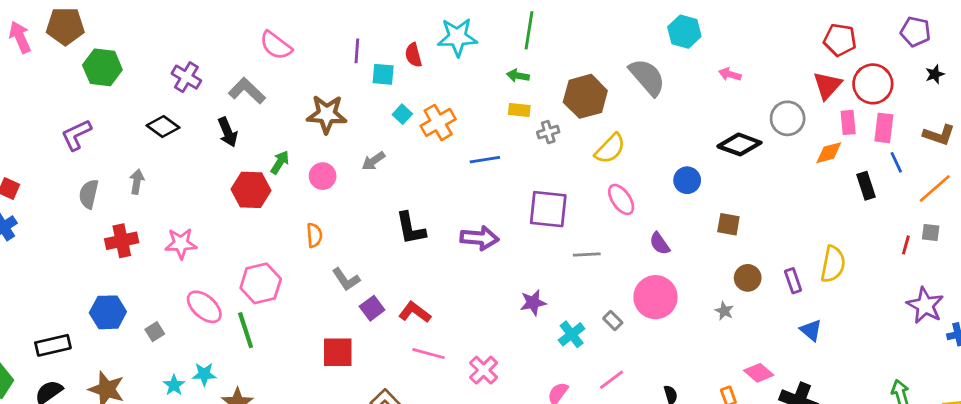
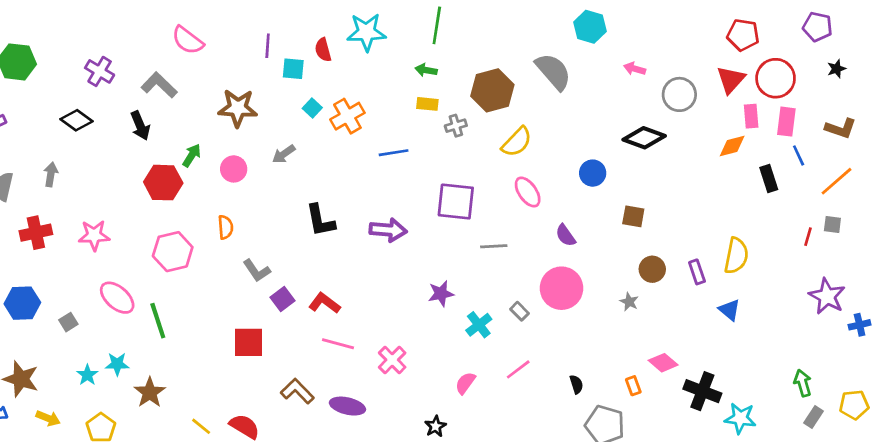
gray circle: (788, 118) -> (679, 94), moved
pink hexagon: (261, 283) -> (173, 252), moved
blue triangle: (811, 330) -> (729, 310), moved

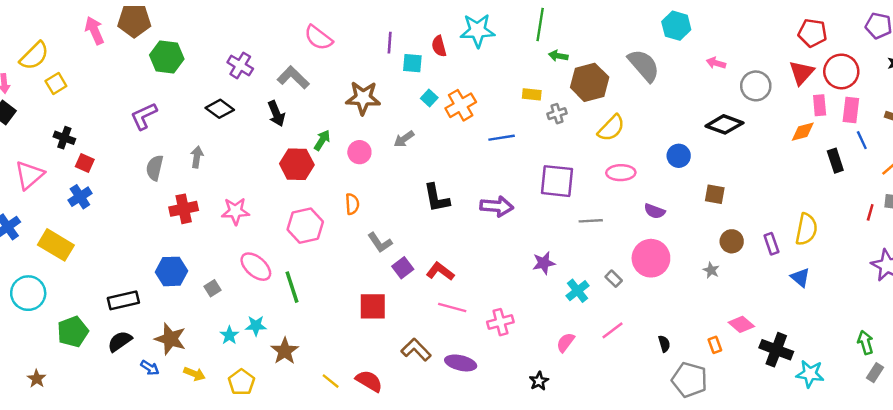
green arrow: (426, 70) -> (558, 56), moved
pink ellipse: (528, 192) -> (621, 173), turned -56
purple semicircle: (566, 235) -> (655, 211), turned -35
pink cross: (392, 360) -> (500, 322), turned 30

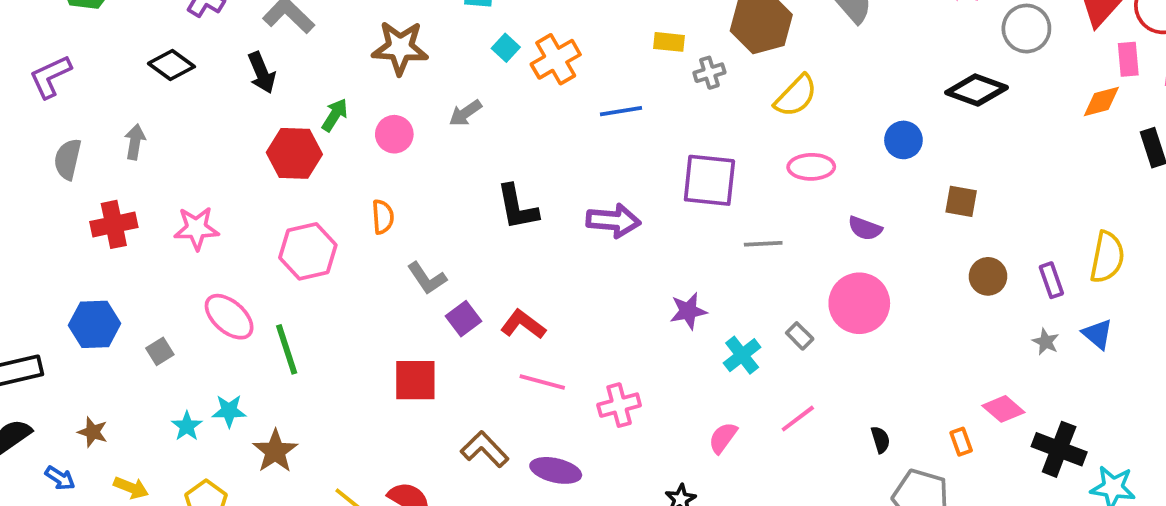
gray star: (711, 270) -> (1046, 342), moved
brown star: (170, 339) -> (93, 432), size x0.6

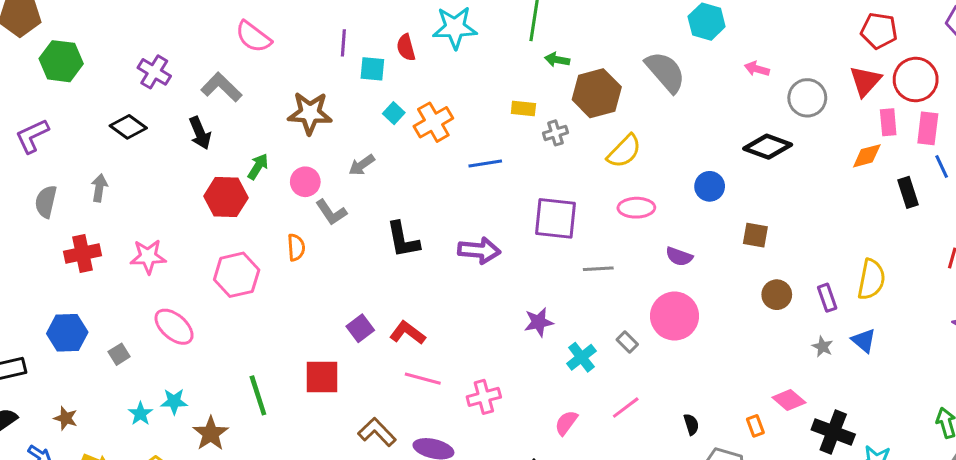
gray L-shape: (427, 278) -> (331, 212), moved
green line: (287, 349) -> (258, 395), moved

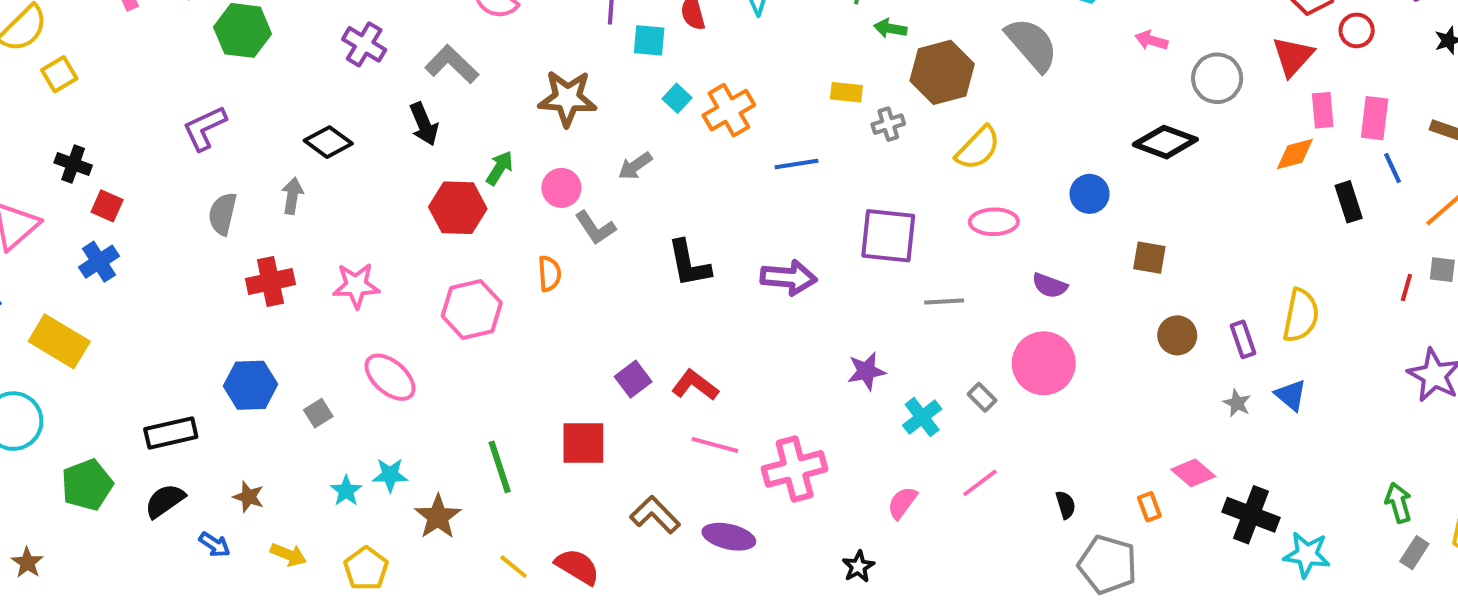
red circle: (916, 80) -> (1357, 30), moved, size x0.6
black diamond: (128, 127) -> (328, 142), moved
pink cross: (484, 397) -> (795, 469), size x1.4

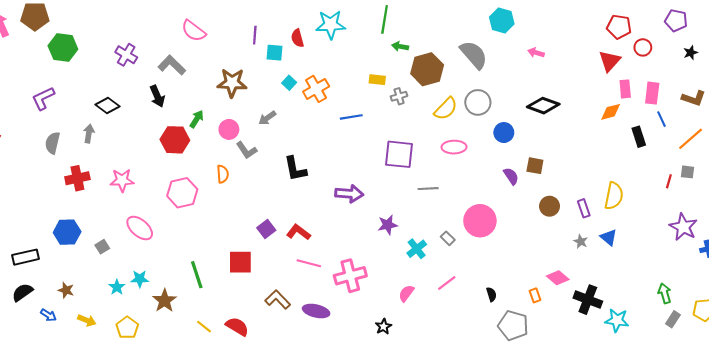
gray circle: (1217, 78) -> (478, 102), moved
purple arrow: (789, 278) -> (349, 194), moved
purple semicircle: (1050, 286) -> (511, 176), moved, turned -144

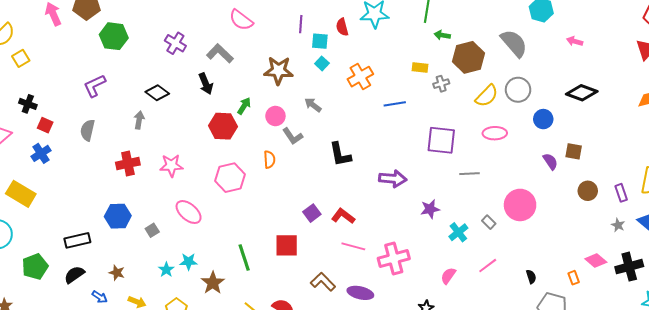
cyan square: (289, 83) -> (322, 63), moved
gray arrow: (267, 118) -> (313, 105), turned 72
gray semicircle: (53, 143) -> (87, 130), moved
black cross: (588, 300) -> (629, 267), moved, turned -36

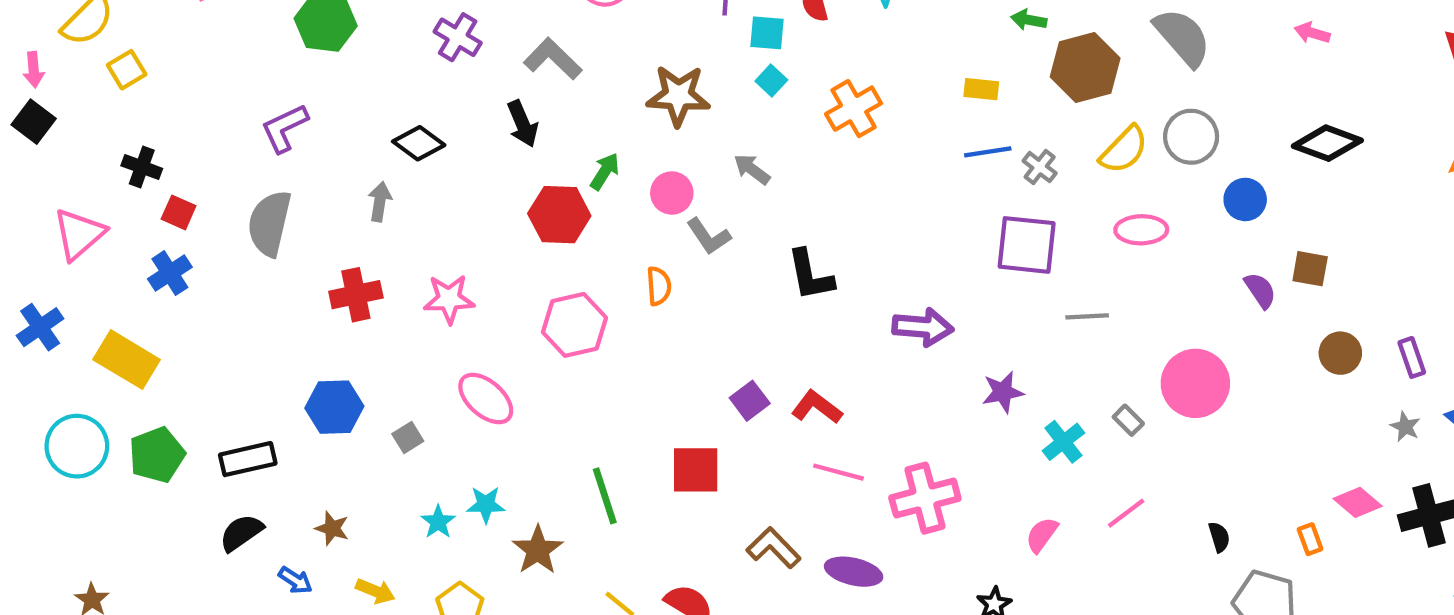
gray cross: (441, 84) -> (1040, 167), moved, turned -35
blue line: (395, 104) -> (988, 152), moved
gray semicircle: (87, 130) -> (269, 223), size x1.4
green pentagon: (35, 267) -> (157, 455), moved

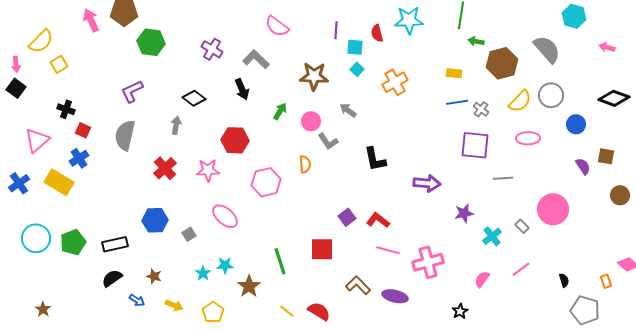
red hexagon: (559, 215) -> (235, 140), moved
red cross: (356, 295) -> (165, 168), turned -30
yellow rectangle: (127, 360) -> (59, 182), moved

